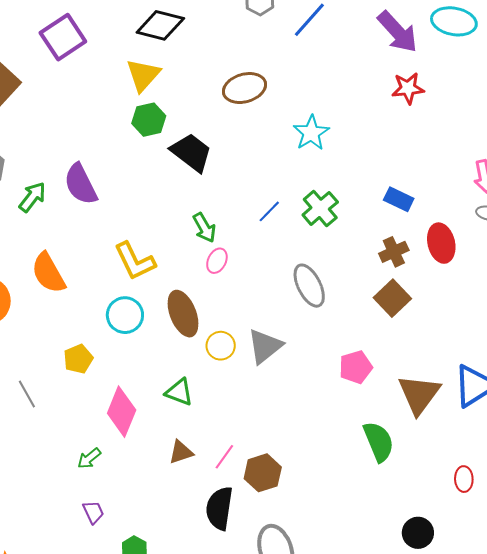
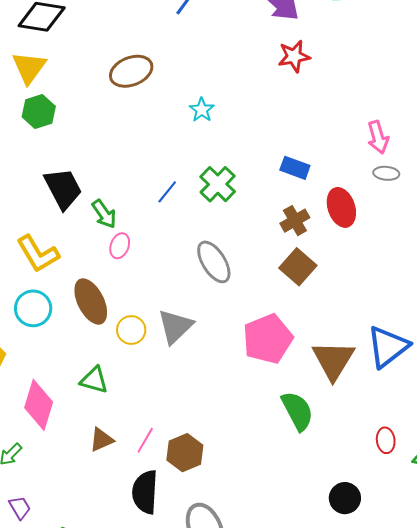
cyan star: (311, 133) -> (202, 110), size x0.7
black trapezoid: (191, 152) -> (63, 189), moved, turned 30
pink pentagon: (356, 367) -> (268, 339), size x1.5

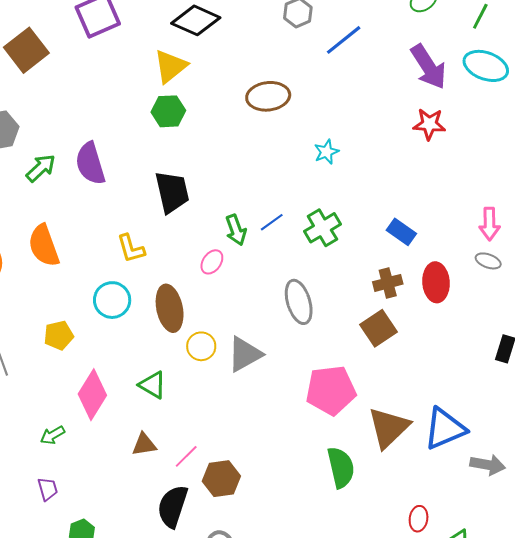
green arrow: (104, 214) -> (236, 230), moved
yellow L-shape: (38, 254) -> (131, 249), size x0.7

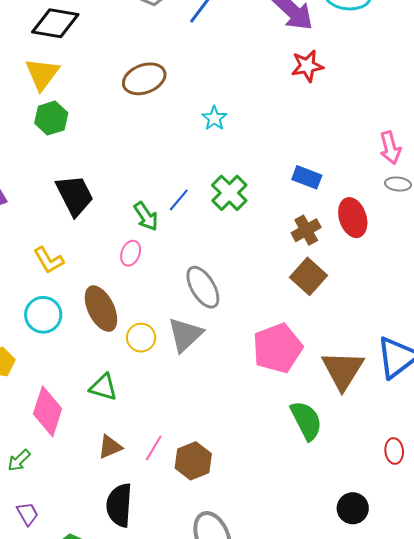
gray ellipse: (299, 302) -> (203, 287), moved
black semicircle: (173, 506) -> (119, 505), moved

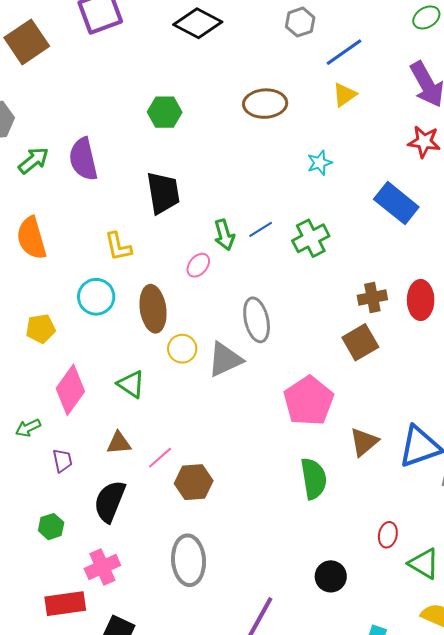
yellow triangle: (42, 74) -> (344, 95), moved, size x0.7
blue rectangle: (307, 177) -> (396, 203), moved, size x1.5
pink pentagon: (277, 348) -> (309, 401), turned -30
brown triangle: (343, 370) -> (364, 442), size x0.7
purple trapezoid: (28, 514) -> (62, 461), moved

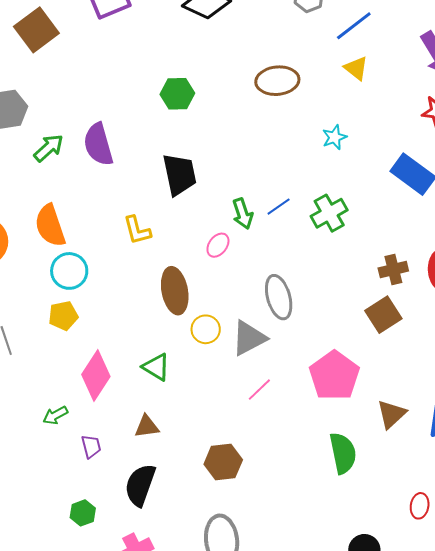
yellow triangle: (344, 95) -> (356, 68), turned -44
cyan circle: (96, 297) -> (69, 271), moved
pink line: (160, 458) -> (259, 390), moved

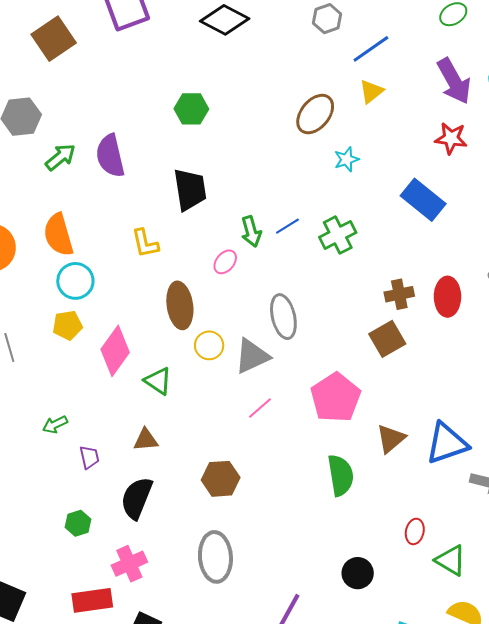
yellow triangle: (356, 68) -> (371, 91), turned 40
brown ellipse: (277, 81) -> (315, 114), moved, turned -48
pink diamond: (96, 376) -> (115, 351), moved

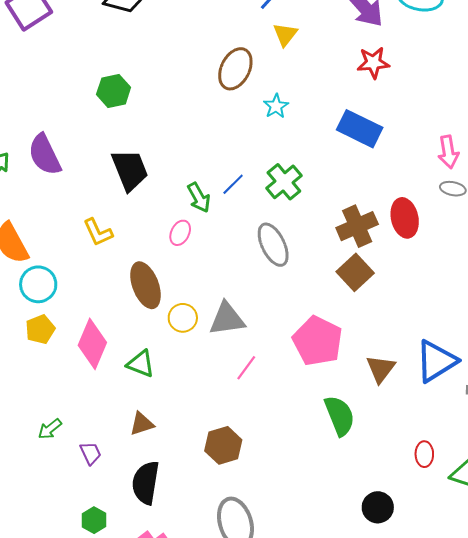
brown cross: (399, 294) -> (357, 226), size x1.4
gray ellipse: (283, 317) -> (273, 245), moved
gray triangle: (252, 356) -> (227, 319), turned 30

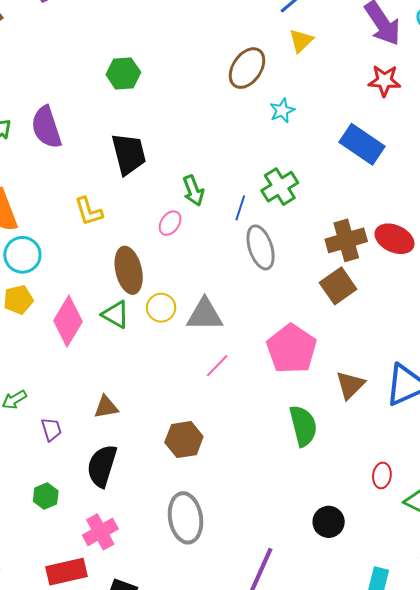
blue line: (233, 184) -> (240, 208), moved, turned -35
red ellipse: (405, 218) -> (394, 239), turned -60
green triangle: (141, 364) -> (116, 314), moved

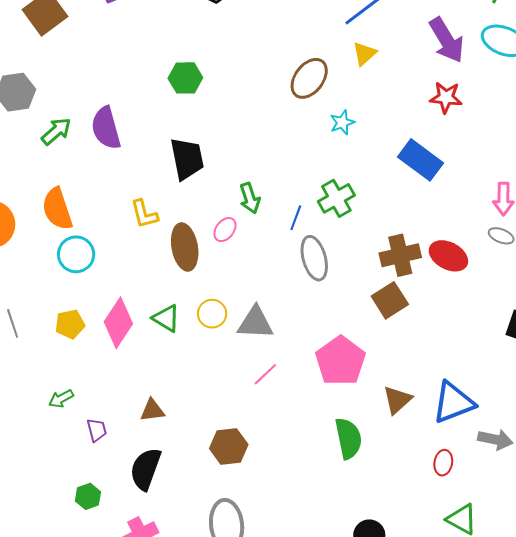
brown ellipse: (129, 270) -> (185, 247), moved
yellow pentagon: (18, 300) -> (70, 324), moved
red ellipse: (382, 475) -> (443, 463), moved

